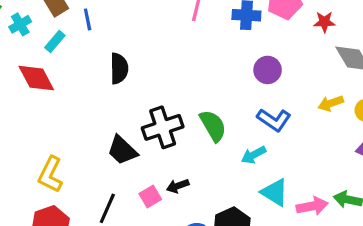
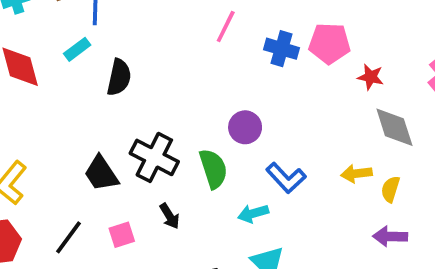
cyan rectangle: (55, 42) -> (77, 49), moved
purple circle: (268, 70) -> (245, 127), moved
black cross: (163, 127) -> (154, 157), turned 33
black arrow: (178, 186) -> (170, 216), moved, turned -115

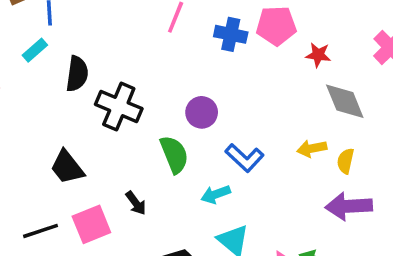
black cross: (154, 157) -> (119, 107), moved
pink square: (122, 235) -> (91, 224), size x1.5
purple arrow: (390, 236) -> (349, 206), size x1.4
black line: (69, 237) -> (41, 231), turned 40

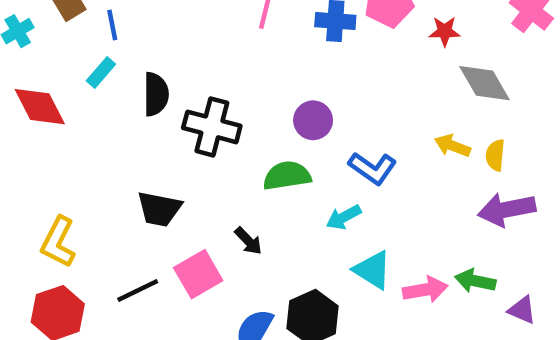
yellow arrow: (312, 148) -> (452, 146), turned 40
green semicircle: (174, 154) -> (287, 176), turned -69
black trapezoid: (67, 167) -> (159, 209), turned -33

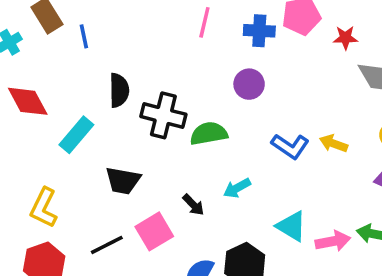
cyan rectangle: (101, 72) -> (76, 135), moved, size x1.5
purple circle: (313, 120) -> (249, 84), moved
yellow arrow: (452, 146) -> (334, 143), moved
green semicircle: (287, 176) -> (209, 133), moved
cyan arrow: (344, 217) -> (237, 188), moved

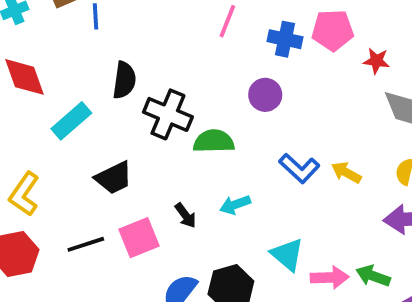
black trapezoid: (123, 181) -> (114, 178), turned -45

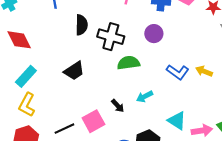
black semicircle: (124, 80) -> (81, 25), moved
black cross: (168, 114) -> (111, 37), moved
cyan rectangle: (71, 121) -> (26, 76), moved
black trapezoid: (114, 178) -> (74, 71), moved

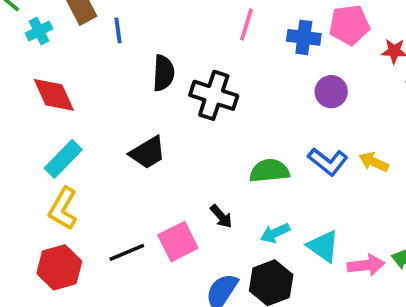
purple circle: (154, 34) -> (331, 92), moved
green semicircle: (128, 63) -> (269, 171), moved
cyan arrow: (145, 97) -> (275, 233), moved

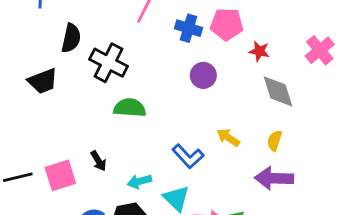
black trapezoid: (148, 153) -> (43, 81), moved
blue L-shape: (328, 162) -> (188, 156), moved
green semicircle: (269, 171) -> (130, 108), moved

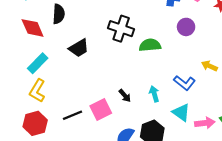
black semicircle: (71, 38) -> (59, 14), moved
green semicircle: (130, 108) -> (150, 45), moved
cyan arrow: (139, 181) -> (154, 94), moved, turned 98

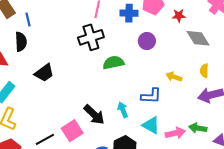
black cross: (121, 29) -> (91, 37), moved, turned -30
blue L-shape: (184, 83) -> (151, 96), turned -30
black arrow: (125, 96) -> (94, 115), size x1.6

